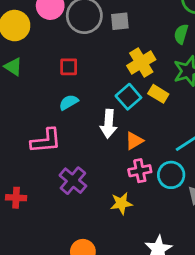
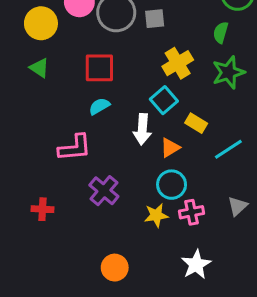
red square: (69, 67) -> (99, 68), size x1.5
yellow rectangle: (158, 94) -> (196, 123), moved
pink cross: (140, 171) -> (192, 212), moved
cyan circle: (171, 175) -> (172, 185), moved

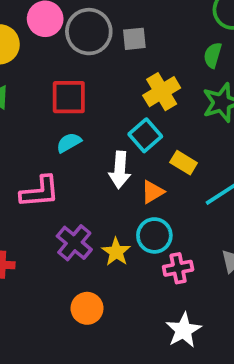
yellow star: (156, 215) -> (116, 252), moved, turned -30
orange circle: (115, 268) -> (87, 308), moved

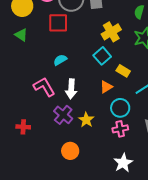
red square: (69, 97) -> (58, 23), moved
white arrow: (120, 170) -> (71, 89), moved
pink L-shape: (40, 192) -> (44, 87), turned -115
cyan circle: (154, 235) -> (120, 108), moved

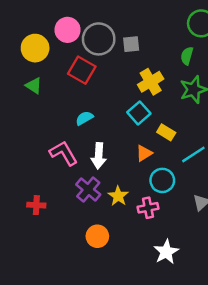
red square: (58, 23) -> (82, 70), turned 30
pink cross: (120, 129) -> (148, 208), moved

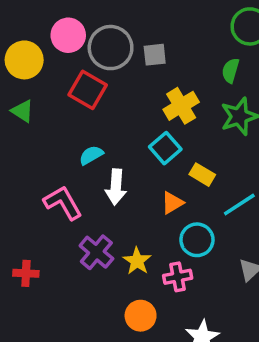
white arrow: (99, 156) -> (116, 187), moved
orange circle: (97, 236) -> (141, 316), moved

